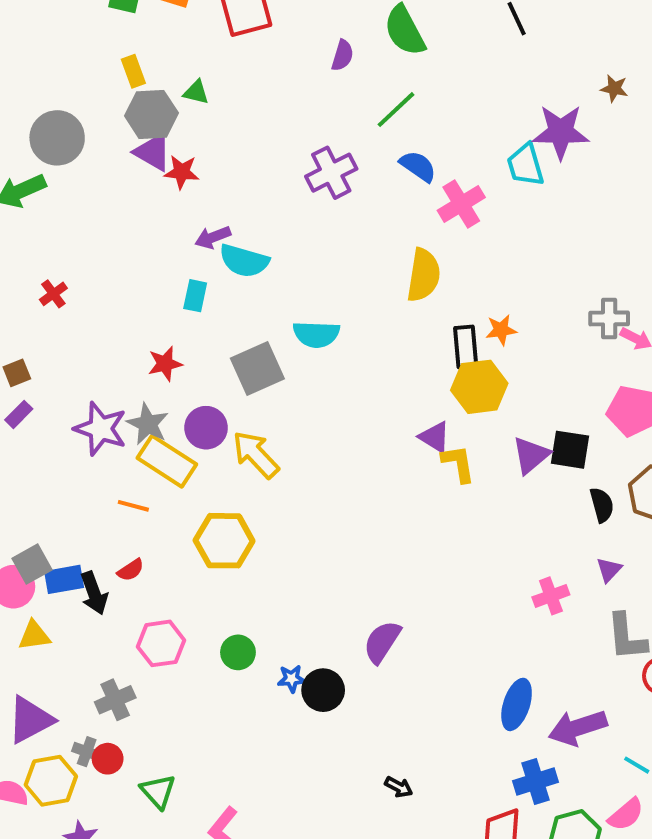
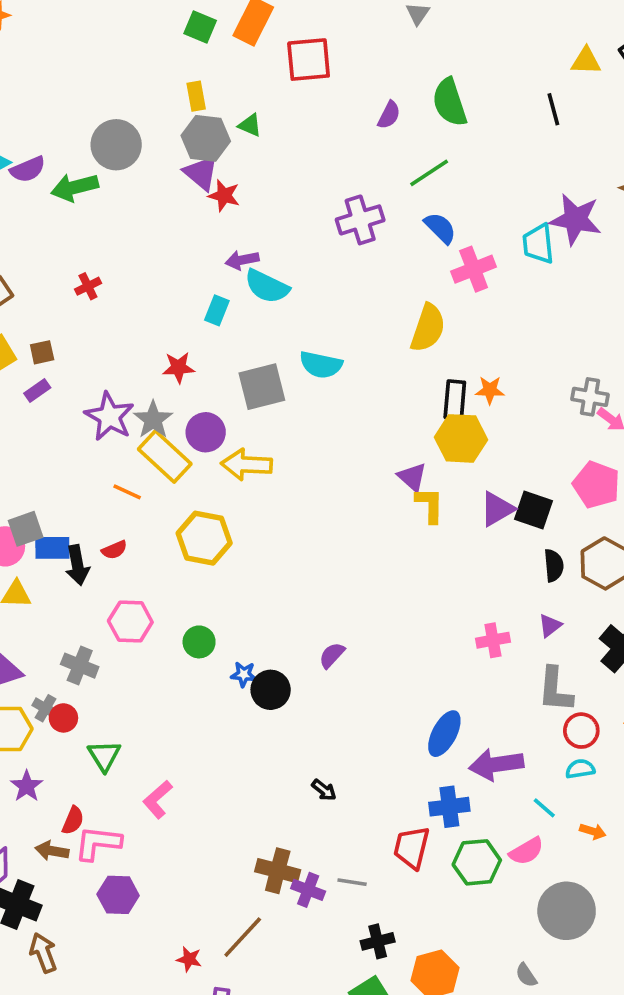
yellow arrow: (256, 455) -> (247, 465), turned -54
purple semicircle: (382, 642) -> (332, 655), size x0.7
gray cross: (115, 700) -> (80, 666), turned 36

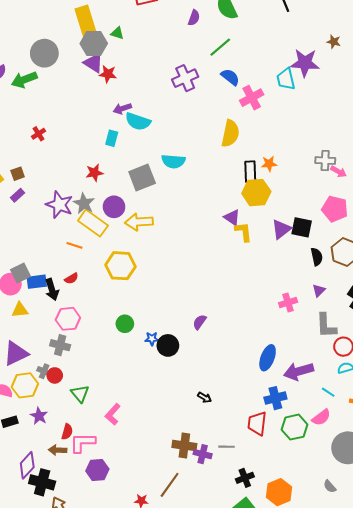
yellow rectangle: (196, 96) -> (85, 21), size x1.8
pink hexagon: (130, 622) -> (68, 319), moved

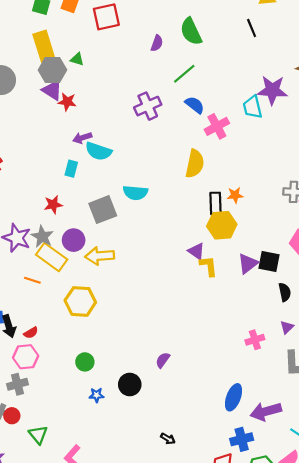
red semicircle: (71, 278) -> (31, 333), moved
blue star: (152, 339) -> (97, 395), moved
gray cross: (60, 345) -> (17, 384), turned -30

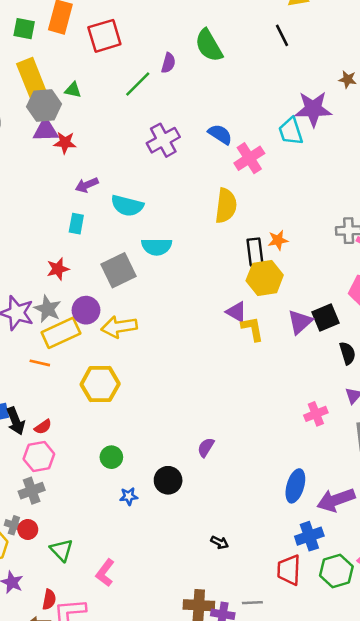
green line: (184, 74) -> (138, 84), moved
purple triangle: (52, 90) -> (46, 130), turned -30
cyan semicircle: (98, 151) -> (127, 206), moved
yellow rectangle: (52, 257) -> (61, 333), turned -56
black square: (269, 262) -> (326, 317), turned -30

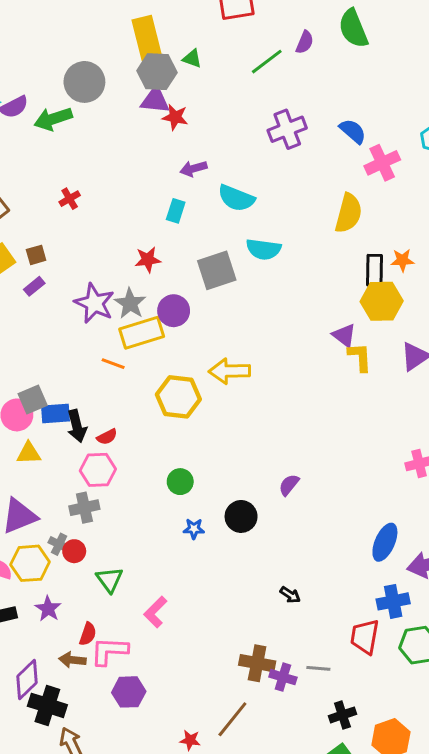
yellow arrow: (119, 327) -> (229, 371), moved

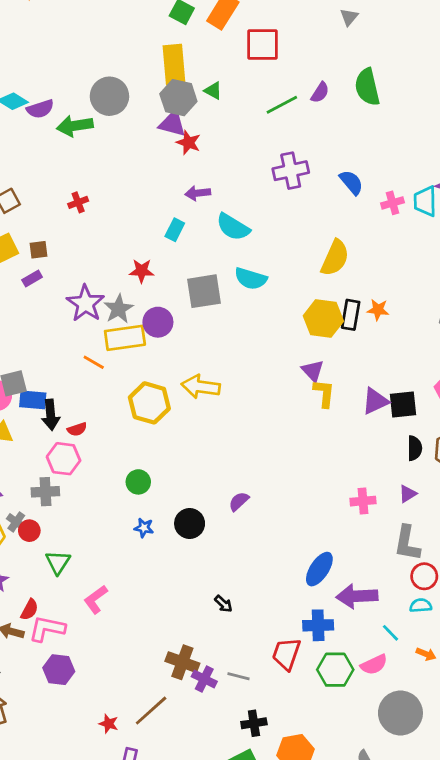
pink cross: (382, 163) -> (393, 203), moved, size x0.7
yellow hexagon: (382, 301) -> (323, 319), moved

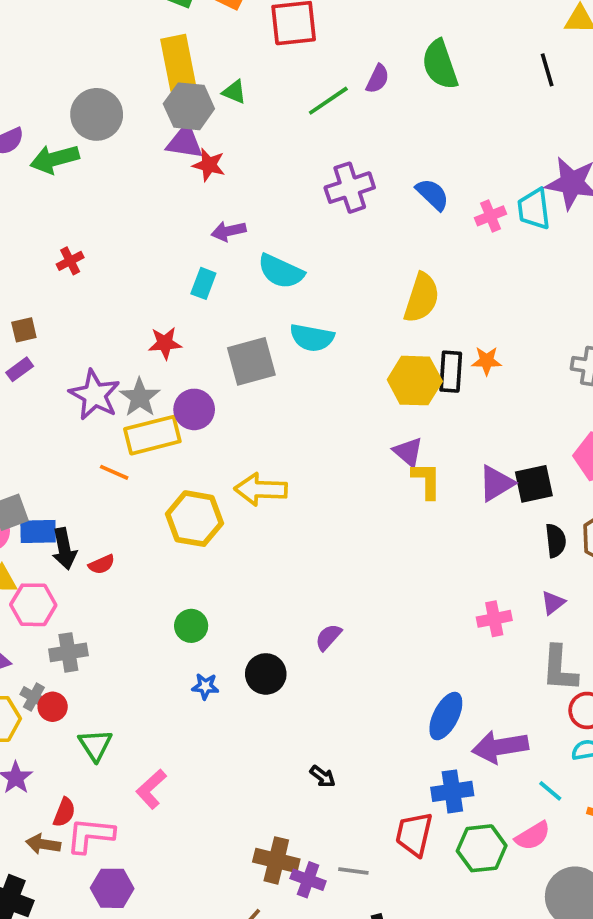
pink hexagon: (64, 459) -> (33, 605), moved

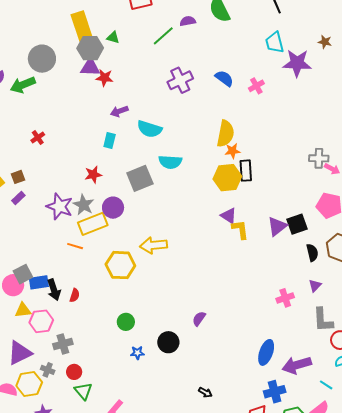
purple semicircle: (378, 79) -> (188, 21), turned -119
cyan trapezoid: (534, 209) -> (275, 43), moved
orange star: (487, 361) -> (232, 151), moved
red semicircle: (102, 564) -> (75, 295), turned -40
red circle: (53, 707) -> (74, 372), moved

